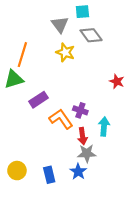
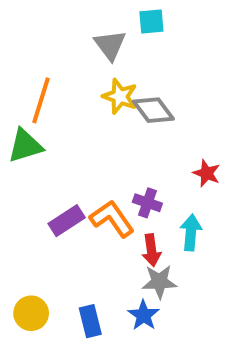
gray diamond: (91, 35) -> (153, 110), moved
red star: (117, 81) -> (207, 173), moved
purple rectangle: (38, 100) -> (67, 221), moved

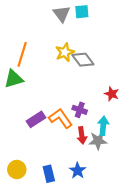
gray triangle: (110, 45) -> (62, 14), moved
yellow star: (120, 96) -> (65, 52), turned 30
gray star: (159, 282) -> (98, 141), moved

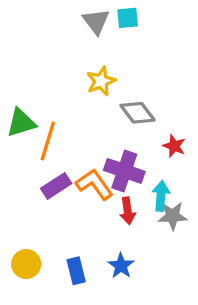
orange line: (22, 54) -> (48, 141), moved
gray diamond: (83, 60) -> (138, 113), moved
purple cross: (80, 110) -> (124, 171), size x1.6
gray star: (98, 141) -> (173, 216), moved

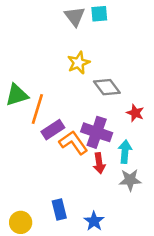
purple rectangle: (56, 186) -> (53, 130), moved
gray star: (173, 216) -> (130, 180), moved
yellow circle: (26, 264) -> (21, 222), moved
blue star: (121, 266) -> (94, 221), moved

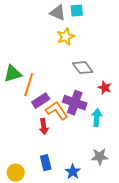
gray triangle: (75, 16) -> (58, 13), turned -30
yellow star: (79, 63) -> (66, 37), moved
red arrow: (99, 163) -> (44, 127), moved
gray star: (130, 180) -> (100, 157), moved

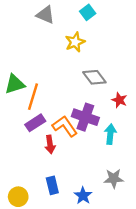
cyan square: (77, 11) -> (88, 12), turned -32
gray triangle: (58, 13) -> (45, 15), moved
purple rectangle: (41, 101) -> (35, 123), moved

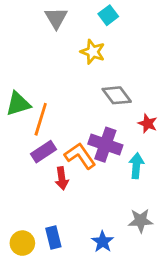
gray triangle: (45, 15) -> (56, 18), turned 36
yellow star: (75, 42) -> (93, 52), turned -30
blue rectangle: (52, 185) -> (53, 237), moved

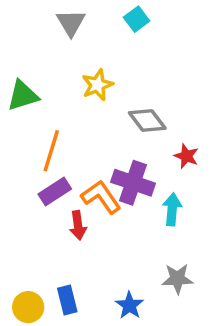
yellow star: (93, 52) -> (97, 85), moved, turned 30
green triangle: (18, 104) -> (23, 96), moved

